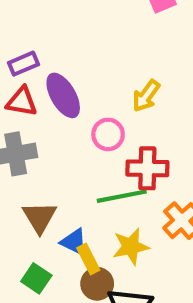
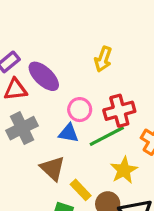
pink circle: (108, 134) -> (80, 110), moved
blue triangle: (74, 242) -> (69, 133), moved
yellow rectangle: (88, 259) -> (81, 190), moved

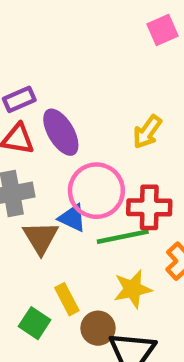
pink circle: (80, 110) -> (96, 191), size x1.6
brown triangle: (53, 168) -> (41, 238), moved

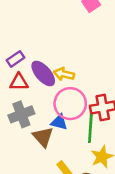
yellow arrow: (147, 132) -> (64, 74), moved, turned 78
green line: (123, 237) -> (90, 127), turned -64

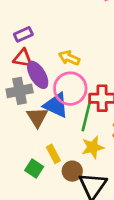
purple ellipse: (43, 73) -> (38, 75), moved
blue triangle: (59, 122) -> (56, 105), size x1.5

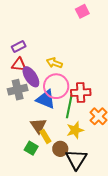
brown triangle: (37, 117) -> (38, 126), moved

